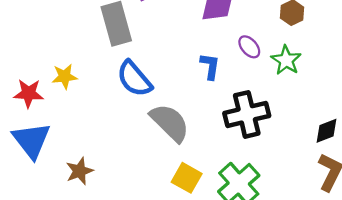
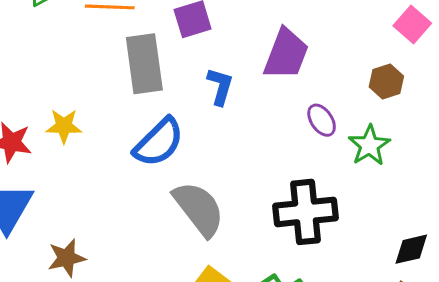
blue L-shape: (210, 66) -> (220, 86), moved
blue semicircle: (134, 79) -> (159, 142), turned -102

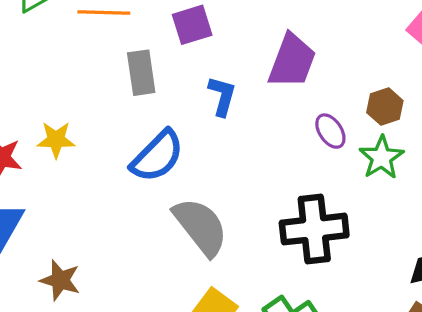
gray rectangle: (144, 64) -> (141, 73), size x0.7
brown hexagon: (386, 82) -> (385, 107), moved
brown star: (67, 258) -> (60, 280), turned 30

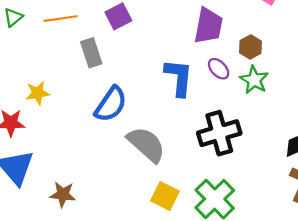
purple trapezoid: (292, 61) -> (208, 26), moved
blue L-shape: (222, 96) -> (179, 77), moved, size x1.5
yellow star: (56, 140) -> (38, 93), moved

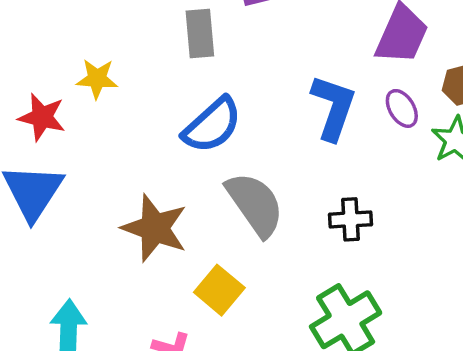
black cross: (219, 133) -> (350, 219), moved, size x0.6
brown star: (63, 194) -> (155, 228), moved, size x1.5
yellow square: (165, 196) -> (219, 290), moved

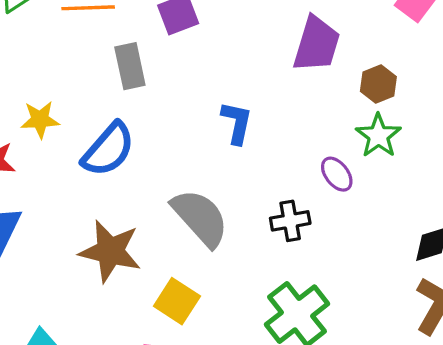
blue L-shape: (333, 107) -> (237, 123), moved, size x0.7
purple ellipse: (402, 108) -> (337, 174), moved
blue semicircle: (212, 125) -> (108, 149), moved

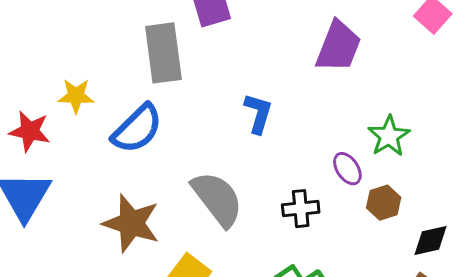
gray rectangle: (130, 66) -> (163, 53), size x1.4
brown hexagon: (378, 84) -> (384, 203), moved

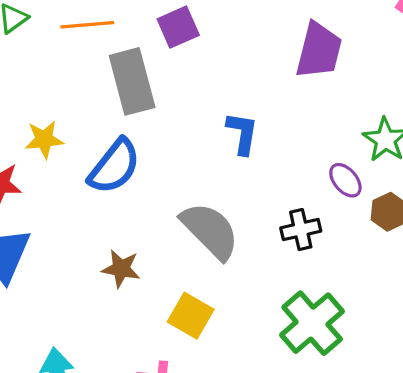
brown star: (131, 223) -> (121, 269), size x0.6

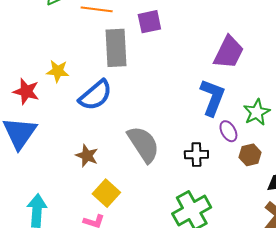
blue L-shape: (242, 133) -> (212, 97), moved, size x1.4
yellow square: (191, 316) -> (106, 193), moved

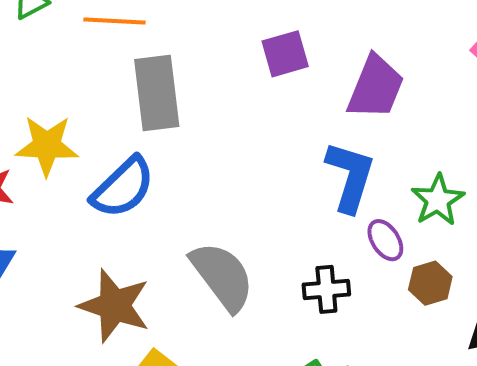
purple square: (149, 22) -> (285, 54), moved
yellow star: (58, 71) -> (47, 146), size x1.4
brown star: (87, 156) -> (114, 306), size x1.6

